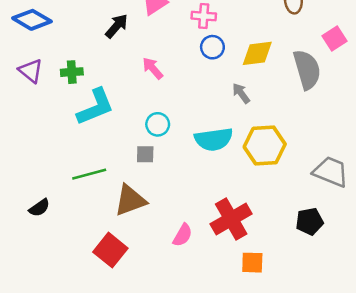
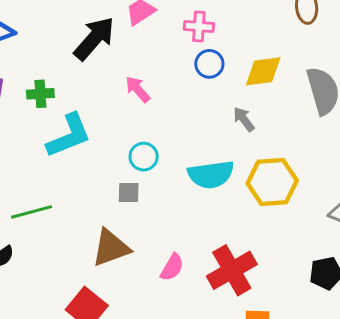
black arrow: (117, 26) -> (94, 38), size x1.5
green line: (89, 174) -> (31, 212), moved
pink semicircle: (183, 235) -> (172, 267), moved

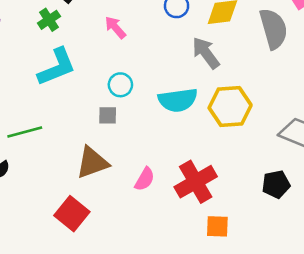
green cross: (40, 94) -> (49, 20), moved, turned -30
gray arrow: (244, 119) -> (206, 53), size x1.5

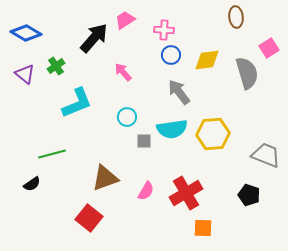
green cross: (49, 20) -> (56, 66), moved
gray arrow: (206, 53) -> (179, 92), moved
gray square: (108, 115) -> (144, 141), moved
black pentagon: (276, 184) -> (249, 195), turned 30

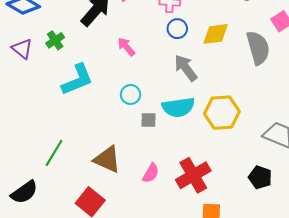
green line: (52, 154) -> (54, 153), moved, turned -44
brown triangle: (105, 178) -> (107, 159), turned 44
black semicircle: (32, 184) -> (24, 192), moved, size x1.5

